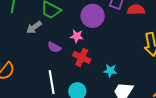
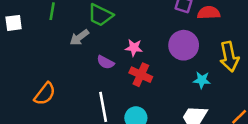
purple circle: (93, 16) -> (184, 45), moved
cyan star: (110, 71) -> (202, 80), moved

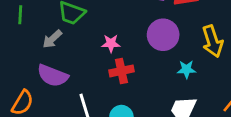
purple semicircle: (106, 62) -> (53, 76), moved, size x1.6
red cross: (141, 75) -> (121, 71), turned -30

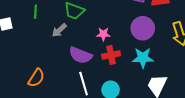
cyan star: (186, 69) -> (143, 58), moved, size x1.5
purple semicircle: (53, 76) -> (80, 55), moved

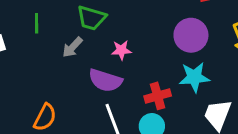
pink star: (103, 34) -> (121, 50), moved
red cross: (111, 55) -> (158, 96), moved

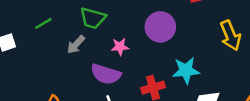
green line: (37, 23) -> (43, 23), turned 60
purple circle: (191, 35) -> (160, 27), moved

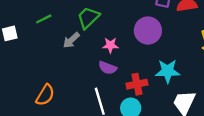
green trapezoid: (93, 18) -> (88, 18), turned 115
purple semicircle: (106, 74) -> (108, 68), moved, size x0.7

